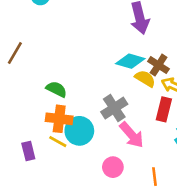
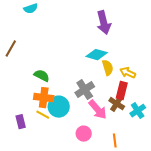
brown cross: (159, 65) -> (117, 104), moved
yellow semicircle: (145, 79) -> (108, 68), turned 42

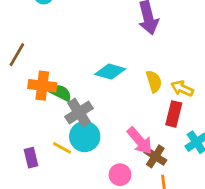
cyan diamond: (97, 55) -> (110, 72), moved
gray cross: (85, 90) -> (79, 113), moved
orange cross: (44, 98) -> (42, 86), moved
brown cross: (117, 104) -> (155, 156), moved

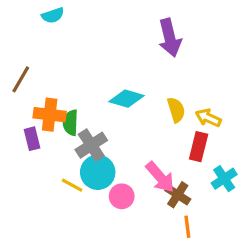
green semicircle: (61, 93) -> (70, 123), turned -115
purple rectangle: (31, 158) -> (32, 139), moved
pink circle: (120, 175) -> (122, 196), moved

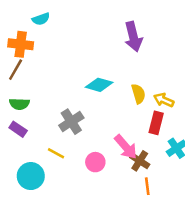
orange cross: (50, 115) -> (21, 44), moved
green semicircle: (70, 123) -> (19, 104), moved, turned -90
purple rectangle: (32, 139) -> (18, 129), moved, turned -42
cyan circle: (98, 172) -> (31, 176), moved

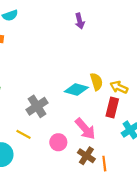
purple arrow: (133, 37) -> (80, 21), moved, size x0.6
cyan diamond: (99, 85) -> (76, 89), moved
brown cross: (140, 161) -> (86, 156), moved

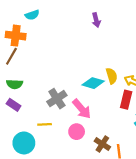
pink arrow: (85, 129) -> (82, 109), moved
yellow line: (24, 134) -> (45, 124), turned -32

